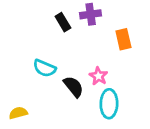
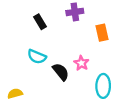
black rectangle: (63, 22) -> (40, 22), moved
cyan ellipse: (109, 104) -> (103, 86), moved

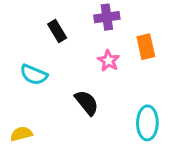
cyan semicircle: (37, 57) -> (34, 75), moved
pink star: (81, 63) -> (108, 61), moved

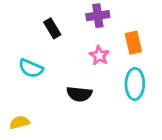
black semicircle: (87, 103) -> (79, 94), turned 135
cyan ellipse: (147, 123) -> (135, 84), moved

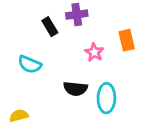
purple cross: (98, 16) -> (77, 15), moved
cyan ellipse: (135, 84) -> (106, 98), moved

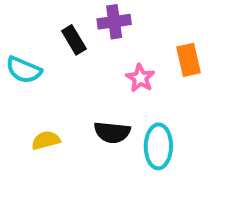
cyan semicircle: (30, 64) -> (24, 70), moved
yellow semicircle: (19, 116) -> (46, 140), moved

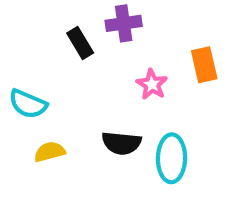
cyan semicircle: (24, 70) -> (28, 104), moved

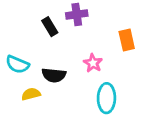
pink star: (152, 84) -> (93, 63), moved
black semicircle: (121, 143) -> (54, 75), moved

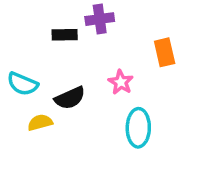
black rectangle: (50, 27) -> (65, 35), turned -60
black semicircle: (54, 75) -> (70, 98), turned -30

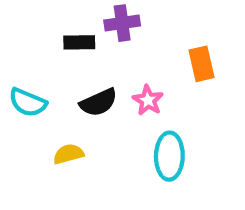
black semicircle: (70, 98) -> (99, 102), moved
yellow semicircle: (40, 123) -> (68, 154), moved

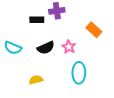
orange rectangle: (202, 64) -> (94, 30), turned -35
yellow semicircle: (68, 154) -> (36, 80), moved

